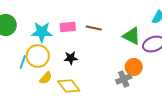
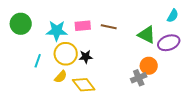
yellow circle: (38, 56) -> (66, 54), moved

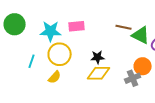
brown line: (109, 27) -> (124, 27), moved
black star: (86, 57) -> (98, 57), moved
yellow diamond: (84, 85) -> (99, 73), moved, turned -50

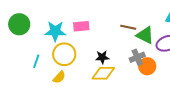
gray cross: (133, 78) -> (137, 57), moved

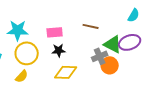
pink rectangle: (81, 26) -> (55, 32), moved
green triangle: (145, 35) -> (113, 44), moved
black star: (102, 57) -> (59, 50), moved

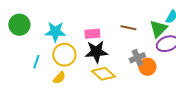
green triangle: (113, 44) -> (158, 29), moved, turned 48
black star: (59, 50) -> (96, 52), size x1.6
yellow diamond: (66, 72) -> (103, 74), turned 40

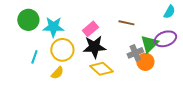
green circle: (19, 25) -> (28, 20), moved
green triangle: (158, 29) -> (149, 44), moved
pink rectangle: (92, 34) -> (90, 29), turned -35

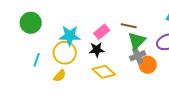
cyan star: (53, 27) -> (70, 36), moved
pink rectangle: (90, 29) -> (102, 32), moved
green triangle: (149, 44) -> (137, 41), moved
black star: (94, 47) -> (97, 50), size x0.7

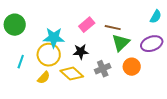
pink rectangle: (102, 32) -> (87, 25), moved
gray cross: (138, 56) -> (103, 69), moved
yellow diamond: (104, 72) -> (72, 74), moved

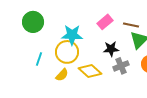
black star: (81, 52) -> (111, 49), moved

